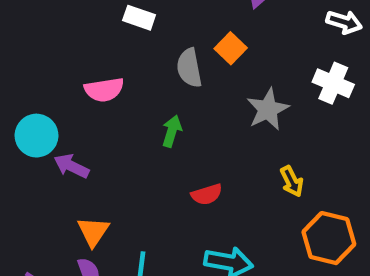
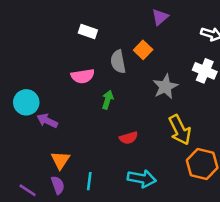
pink semicircle: (104, 90) -> (83, 76), moved
yellow arrow: (292, 181) -> (180, 130), size x1.6

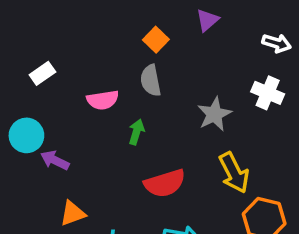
white rectangle: (88, 32) -> (42, 73), moved, turned -54
orange square: (143, 50) -> (156, 40), moved
red semicircle: (129, 138) -> (165, 183), size x1.6
orange triangle: (60, 160) -> (73, 213), turned 36

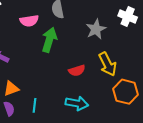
green arrow: (136, 132) -> (49, 40), size x1.6
red semicircle: (165, 183) -> (77, 71), moved, size x0.7

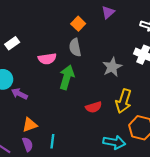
yellow arrow: (108, 64) -> (124, 101), turned 45
cyan arrow: (77, 103) -> (114, 142), moved

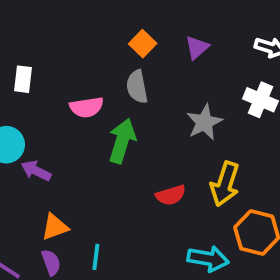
purple triangle: (108, 12) -> (197, 47), moved
white rectangle: (12, 43) -> (23, 79), turned -48

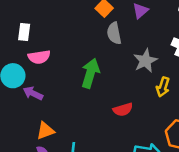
gray semicircle: (137, 87) -> (114, 33), moved
pink semicircle: (87, 107) -> (39, 57), moved
yellow arrow: (225, 184) -> (163, 87), moved, size x0.7

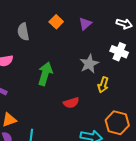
gray semicircle: (114, 33) -> (23, 32), moved

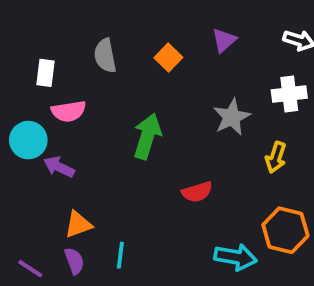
orange square: (56, 22) -> (168, 58), moved
white cross: (119, 52) -> (289, 94), turned -30
yellow arrow: (103, 85) -> (276, 157), moved

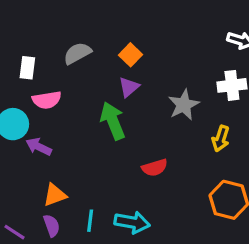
purple triangle: (224, 40) -> (129, 87), moved
gray semicircle: (105, 56) -> (77, 53), turned 72
green arrow: (147, 136) -> (113, 121), turned -39
cyan arrow: (236, 257) -> (132, 222), moved

